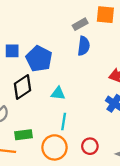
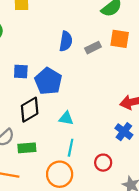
blue semicircle: (84, 46) -> (66, 41), moved
green rectangle: (24, 135) -> (27, 148), moved
red circle: (90, 146) -> (103, 163), moved

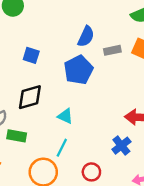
blue pentagon: (48, 81) -> (78, 70), moved

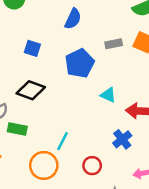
blue semicircle: (86, 36) -> (73, 19), moved
black diamond: (30, 97) -> (31, 90), turned 36
cyan triangle: (65, 116) -> (108, 95), moved

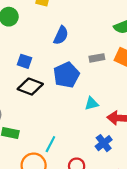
black diamond: (31, 90) -> (30, 87), moved
cyan triangle: (108, 95) -> (92, 103), turned -40

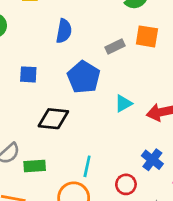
black diamond: (30, 87) -> (53, 119), moved
blue cross: (104, 143) -> (152, 160), moved

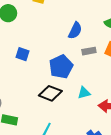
blue semicircle: (64, 31) -> (75, 30), moved
black diamond: (53, 119) -> (50, 93), moved

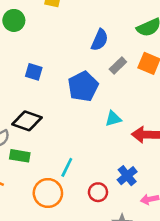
gray rectangle: (89, 51) -> (118, 65), turned -32
black diamond: (50, 93) -> (27, 121), moved

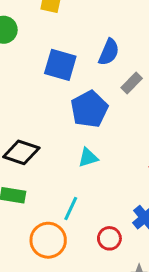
blue square: (34, 72) -> (60, 65), moved, size x1.5
cyan triangle: (113, 119) -> (88, 157), moved

